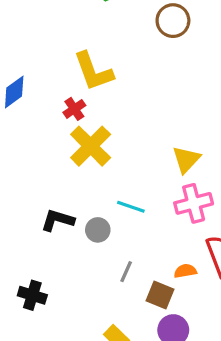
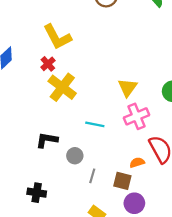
gray circle: (98, 230) -> (75, 156), moved
gray line: (126, 272) -> (92, 176), moved

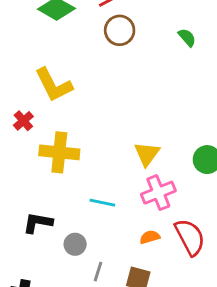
red cross: (48, 64) -> (23, 121), moved
yellow cross: (62, 87) -> (59, 152), turned -32
orange semicircle: (137, 162) -> (150, 237), moved

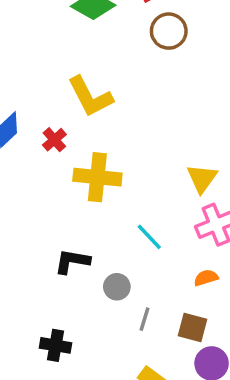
cyan line: (102, 203) -> (149, 237), turned 35

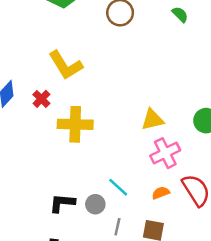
yellow triangle: (202, 178) -> (152, 120), turned 45
cyan line: (149, 237) -> (118, 187), moved
black L-shape: (72, 261) -> (62, 203), moved

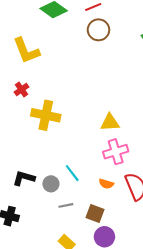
yellow L-shape: (66, 65) -> (26, 51), moved
orange semicircle: (161, 193) -> (106, 184), turned -152
gray line: (117, 227) -> (66, 205), turned 56

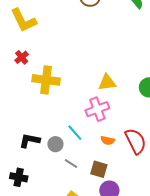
pink cross: (116, 152) -> (97, 109), moved
gray line: (66, 205) -> (71, 164), turned 48

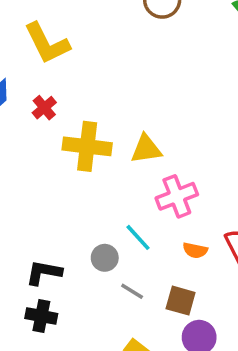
yellow triangle: (107, 82) -> (146, 149), moved
black L-shape: (30, 141) -> (44, 273), moved

